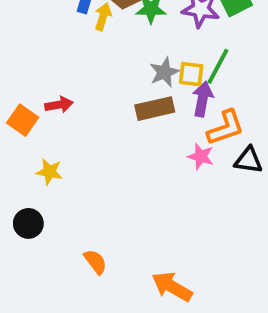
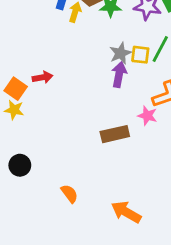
purple arrow: (203, 99) -> (119, 75), moved
brown rectangle: (155, 109) -> (115, 134), moved
yellow star: (49, 172) -> (14, 110), moved

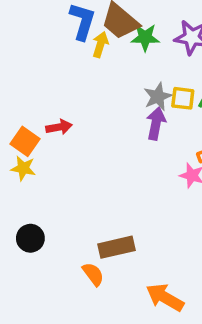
brown rectangle: (115, 134) -> (116, 247), moved

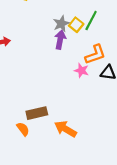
yellow square: (183, 98) -> (76, 25), turned 32
orange arrow: (165, 297) -> (66, 129), moved

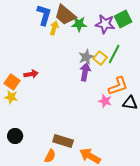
brown rectangle: (37, 113) -> (63, 141), turned 30
orange semicircle: (23, 129) -> (50, 156), turned 64

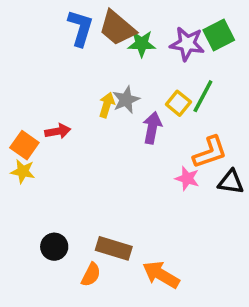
yellow arrow: (54, 28) -> (107, 105), moved
gray star: (86, 57) -> (126, 100), moved
black circle: (15, 136) -> (54, 247), moved

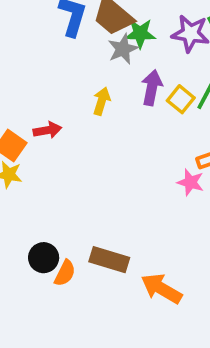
gray star: (126, 100) -> (123, 49), moved
purple arrow: (152, 128) -> (152, 88), moved
orange semicircle: (91, 275) -> (65, 273), moved

